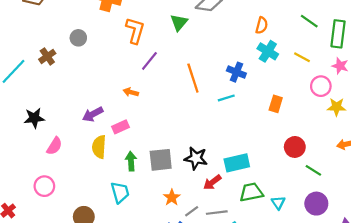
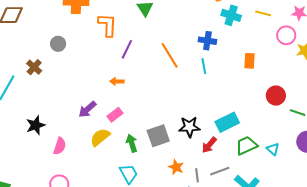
cyan line: (226, 98) -> (204, 66), turned -70
yellow semicircle: (99, 147) -> (100, 137), turned 60
gray line: (192, 211) -> (197, 175), turned -48

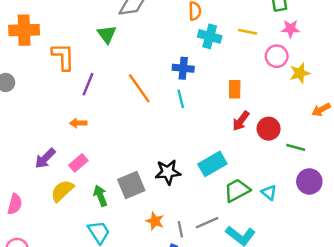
red arrow: (209, 145) -> (241, 121), moved

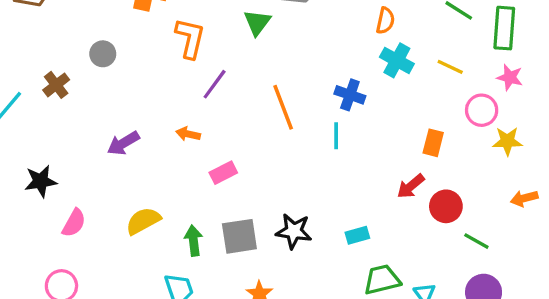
orange rectangle: (235, 89) -> (433, 143), moved
purple arrow: (45, 158) -> (123, 143), moved
pink rectangle: (78, 163) -> (223, 173), moved
cyan rectangle: (212, 164) -> (357, 235), size x0.6

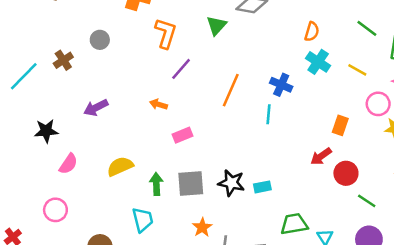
orange line: (283, 107) -> (231, 90), turned 40
purple arrow: (123, 143) -> (96, 108), moved
cyan rectangle: (357, 235) -> (262, 187), moved

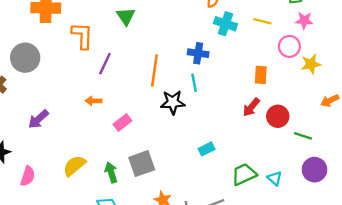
gray circle: (100, 40) -> (25, 58), size x1.6
black star: (231, 183) -> (173, 102), moved

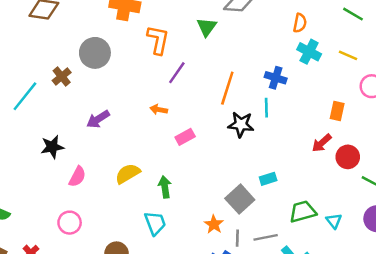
gray square: (142, 164) -> (240, 199), moved, turned -32

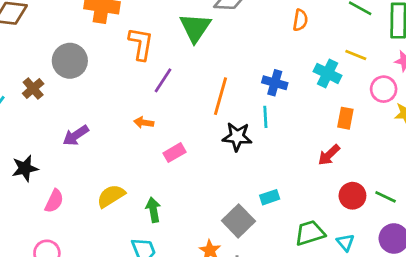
green triangle: (207, 27) -> (195, 28), size x1.4
cyan cross: (309, 52) -> (328, 73), moved
red circle: (348, 157) -> (352, 196), moved

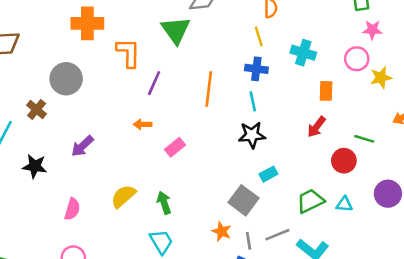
yellow line: (356, 55) -> (259, 36), moved, turned 60
black star: (237, 137) -> (252, 135), moved
black star: (25, 168) -> (35, 166), moved, turned 30
green line: (386, 197) -> (364, 139), moved
cyan triangle: (345, 242) -> (344, 204), turned -36

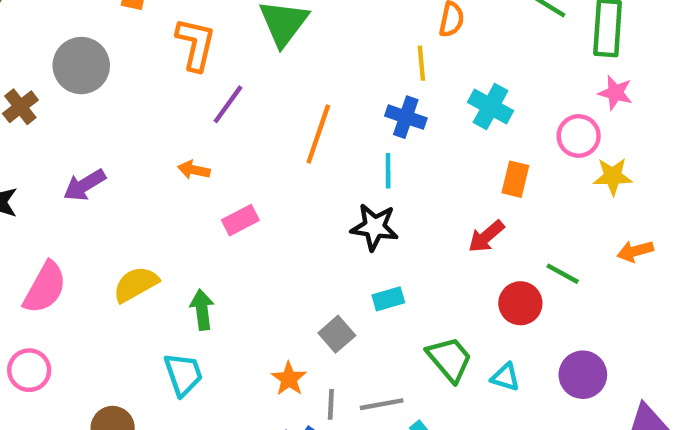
gray square: (243, 200) -> (337, 334), size x0.7
green trapezoid: (310, 201) -> (449, 359), turned 64
pink semicircle: (72, 209) -> (45, 288), size x1.4

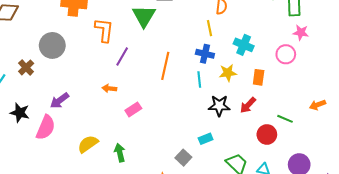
yellow star: (613, 176) -> (228, 73), moved
black star: (374, 227) -> (219, 106), moved
pink semicircle: (45, 288) -> (46, 127), moved

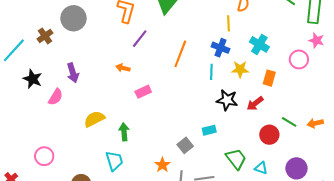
purple arrow: (59, 101) -> (73, 73), turned -78
orange arrow: (317, 105) -> (315, 123), moved
pink semicircle: (46, 127) -> (56, 97), size x0.7

